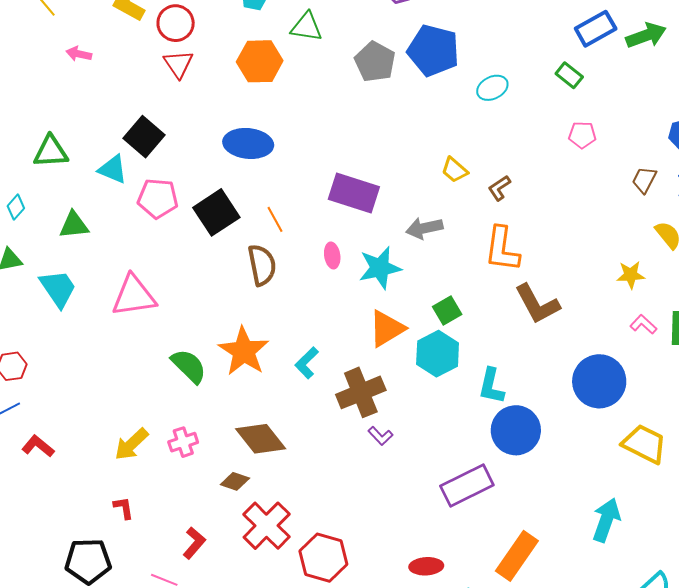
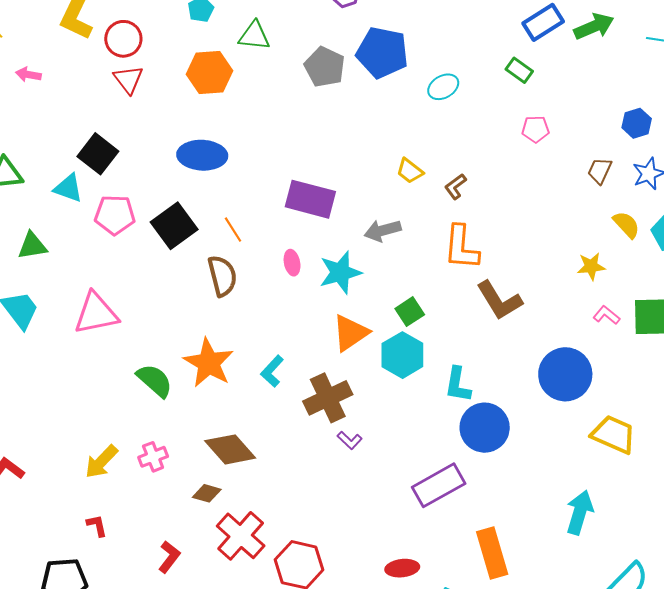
orange rectangle: (517, 556) -> (492, 553), turned -48

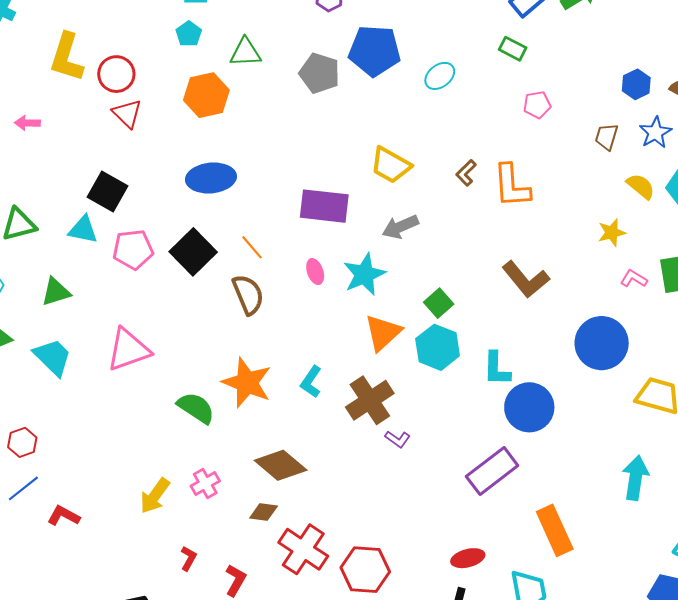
yellow trapezoid: (410, 171) -> (391, 165), moved, size x1.5
orange L-shape: (461, 247) -> (512, 186), moved
red L-shape: (97, 526) -> (189, 558), moved, turned 50

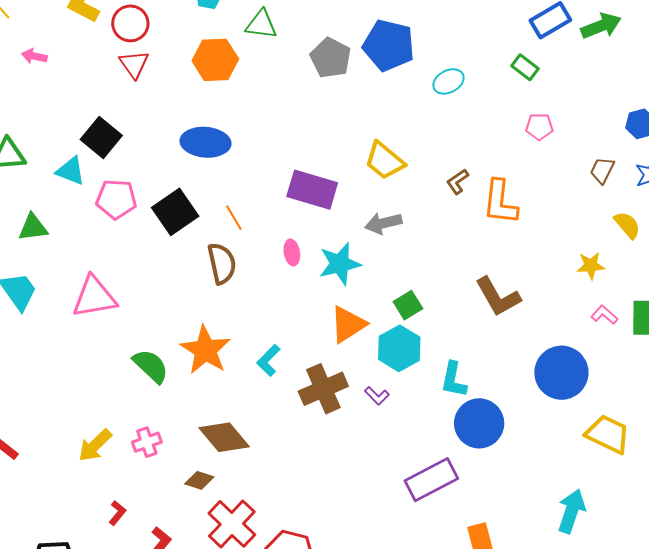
purple L-shape: (398, 439) -> (377, 396), moved

